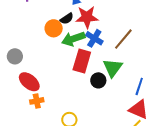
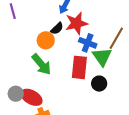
green arrow: (73, 39) -> (41, 64), moved, turned -100
gray circle: (15, 56) -> (16, 94), moved
green triangle: (113, 68) -> (102, 57), moved

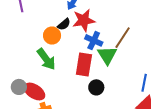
black circle: (99, 84) -> (96, 87), moved

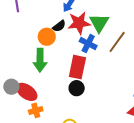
green triangle: (107, 55) -> (99, 23), moved
green arrow: (46, 59) -> (40, 60), turned 35
black circle: (96, 87) -> (77, 88), moved

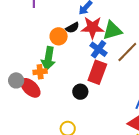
green triangle: (99, 23) -> (112, 30), turned 35
red rectangle: (77, 67) -> (97, 72), moved
orange cross: (36, 110) -> (40, 72), moved

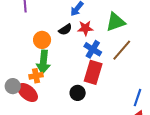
red star: (93, 28) -> (85, 28), size x0.7
green triangle: (112, 30) -> (116, 22), moved
orange circle: (59, 36) -> (42, 40), moved

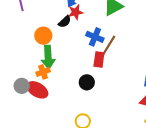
red star: (85, 28) -> (76, 12), moved
brown line: (122, 50) -> (108, 46), moved
red rectangle: (93, 72) -> (99, 60), size x0.7

